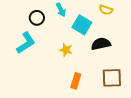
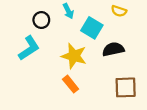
yellow star: (66, 50) -> (74, 56), size x1.6
orange rectangle: (76, 81) -> (71, 84), moved, turned -56

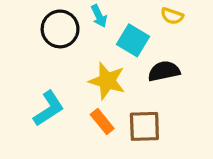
black circle: (41, 20) -> (60, 29), size x1.5
cyan L-shape: (29, 48) -> (49, 108), moved
brown square: (126, 87) -> (144, 126), moved

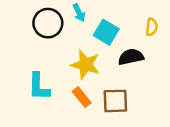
yellow semicircle: (172, 16) -> (152, 27), moved, turned -102
cyan L-shape: (49, 108) -> (39, 87), turned 124

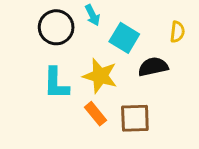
cyan L-shape: (39, 87) -> (56, 83), moved

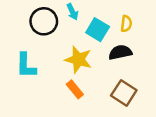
yellow semicircle: (177, 32) -> (126, 24), moved
cyan L-shape: (56, 83) -> (26, 65), moved
brown square: (135, 118) -> (124, 93), moved, turned 35

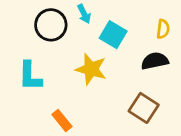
yellow semicircle: (126, 24) -> (163, 29), moved
black semicircle: (120, 52) -> (155, 61), moved
orange rectangle: (75, 89) -> (62, 120), moved

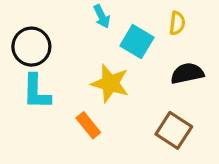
black circle: (51, 25) -> (31, 47), moved
yellow semicircle: (163, 29) -> (177, 23), moved
orange rectangle: (62, 120) -> (88, 125), moved

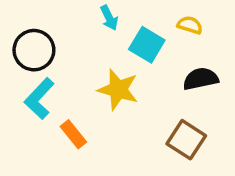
yellow semicircle: (177, 23) -> (190, 25), turned -80
cyan L-shape: (36, 92) -> (39, 99), turned 42
orange rectangle: (88, 125) -> (73, 134), moved

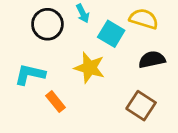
yellow semicircle: (190, 25) -> (144, 19), size x1.5
black circle: (34, 50) -> (47, 24), moved
cyan L-shape: (39, 99) -> (30, 74), turned 60

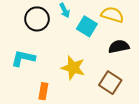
yellow star: (90, 68) -> (73, 68), moved
orange rectangle: (56, 102) -> (43, 91), moved, turned 49

